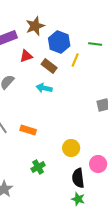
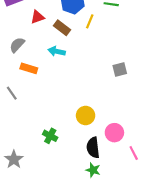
orange rectangle: (28, 130) -> (29, 68), moved
green cross: (38, 167) -> (50, 136), turned -32

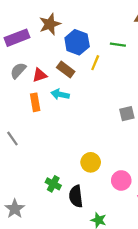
red triangle: (37, 17) -> (40, 75), moved
gray semicircle: (17, 45) -> (18, 71), moved
orange rectangle: (29, 68) -> (35, 102), moved, turned 63
black semicircle: (93, 148) -> (76, 196), moved

